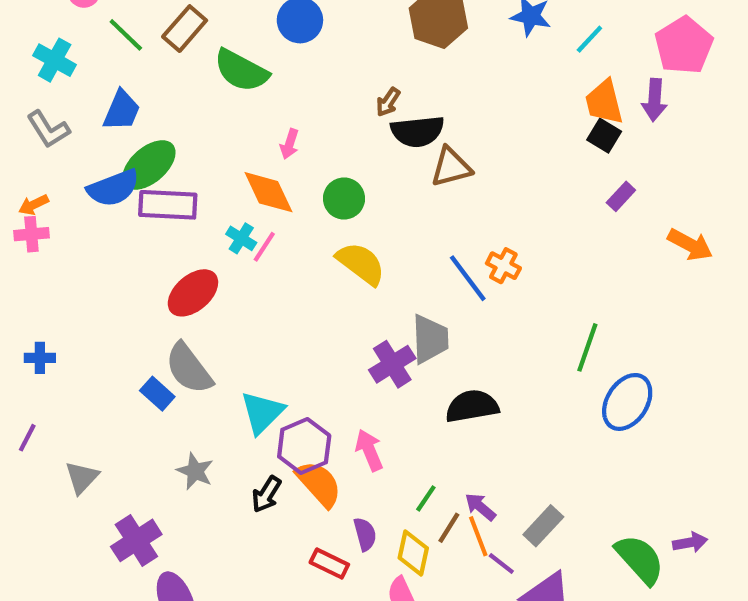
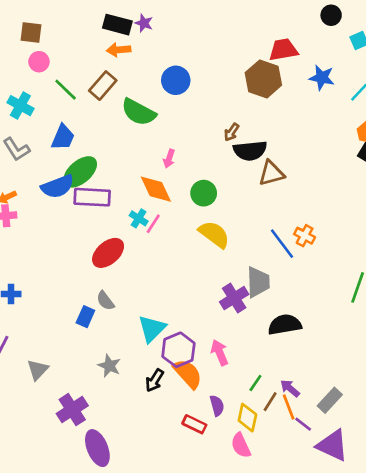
gray semicircle: (189, 368) -> (105, 301), size x0.6
blue rectangle: (157, 394) -> (85, 317), turned 72

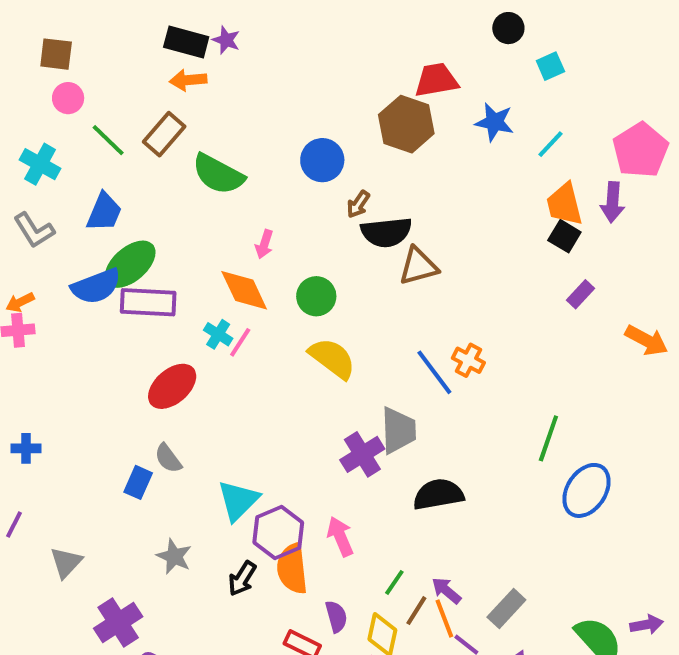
blue circle: (176, 80) -> (322, 160), moved
orange semicircle: (188, 374) -> (292, 568), turned -144

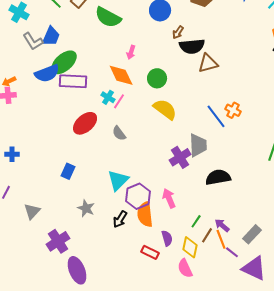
gray L-shape: (34, 230) -> (33, 41), moved
gray semicircle: (168, 458) -> (119, 133), moved

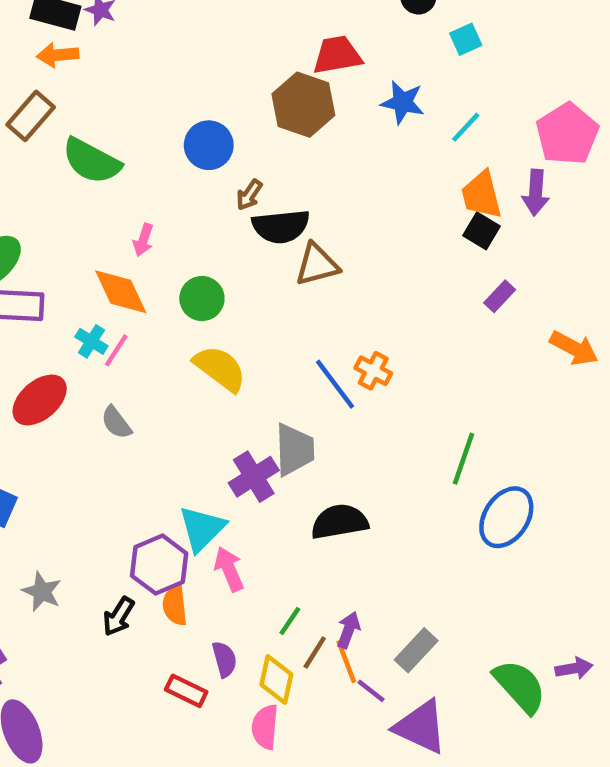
cyan triangle: (118, 180) -> (202, 528), moved
orange semicircle: (145, 214) -> (175, 605), size x0.7
purple arrow: (222, 225) -> (348, 630), turned 70
pink semicircle: (185, 268) -> (265, 727), turned 30

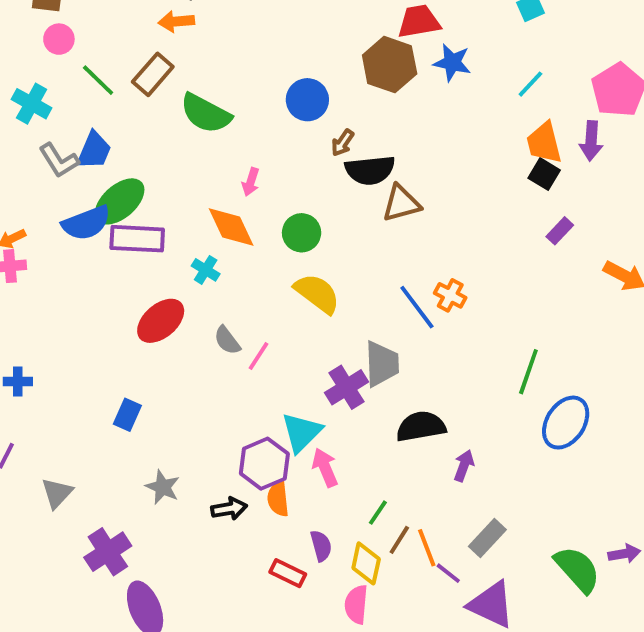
blue star: (403, 102) -> (452, 63), moved
pink line: (116, 350) -> (258, 356), moved
black arrow: (119, 616) -> (229, 509), turned -132
purple arrow: (348, 630) -> (464, 466), moved

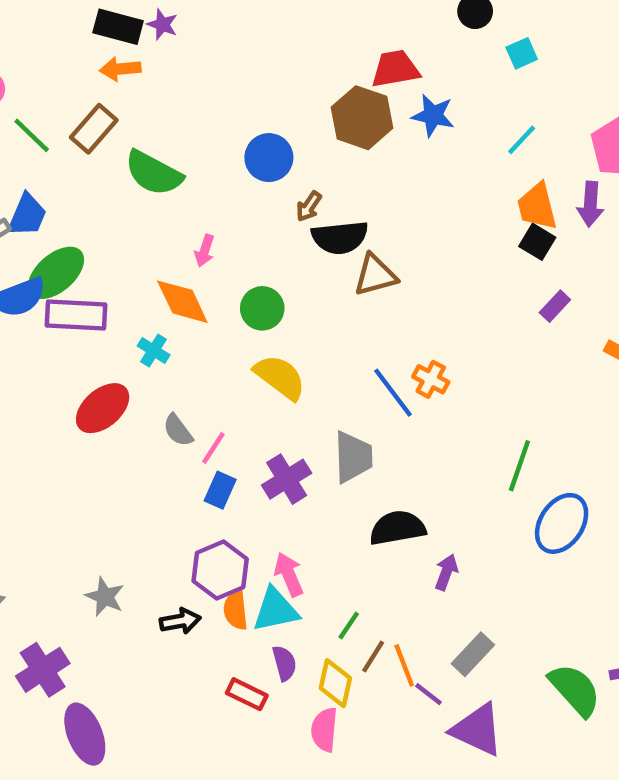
purple cross: (347, 387) -> (287, 479), moved
blue rectangle: (127, 415) -> (220, 490), moved
cyan triangle: (302, 432) -> (276, 610), moved, turned 33

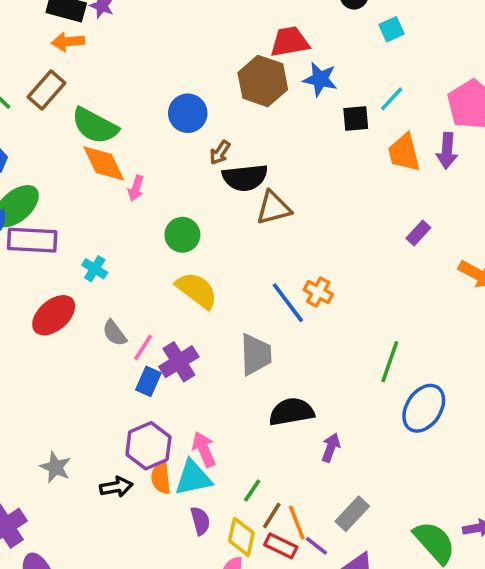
black square: (537, 242) -> (356, 119), moved, turned -36
orange diamond: (182, 302) -> (104, 163), moved
purple cross: (287, 479) -> (179, 362), moved
red rectangle: (247, 694) -> (281, 546), moved

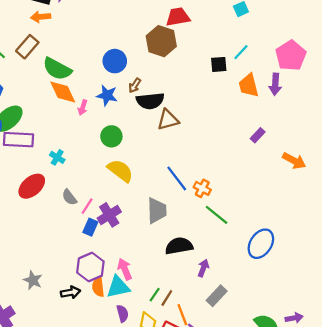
blue star: (320, 79) -> (107, 95), moved
orange cross: (318, 292) -> (202, 188), moved
green line: (390, 362) -> (217, 215), moved, turned -70
gray rectangle: (352, 514) -> (217, 296), moved
brown line: (272, 515) -> (167, 298), moved

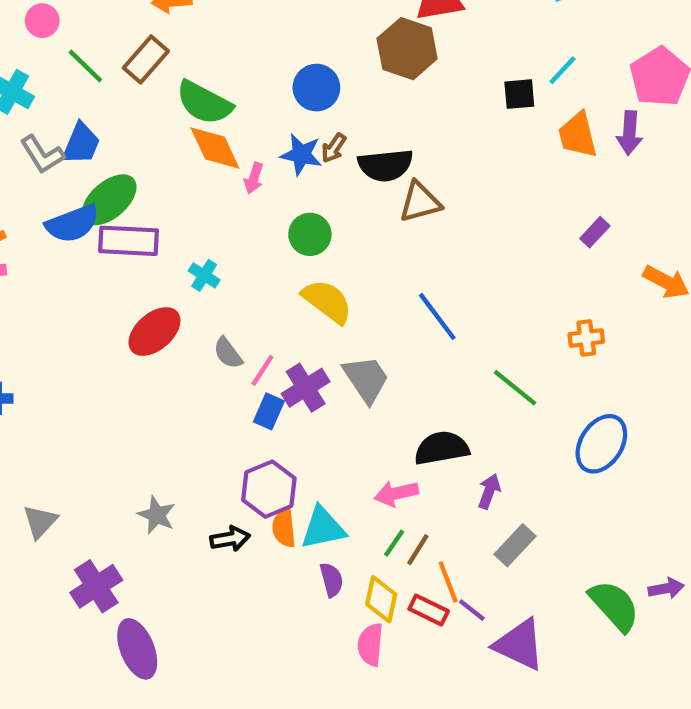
brown arrow: (135, 85) -> (334, 148), moved
orange cross: (202, 188) -> (586, 338), moved, turned -35
gray trapezoid: (157, 211) -> (366, 379), moved, turned -32
pink arrow: (125, 269) -> (396, 493), moved, turned -80

